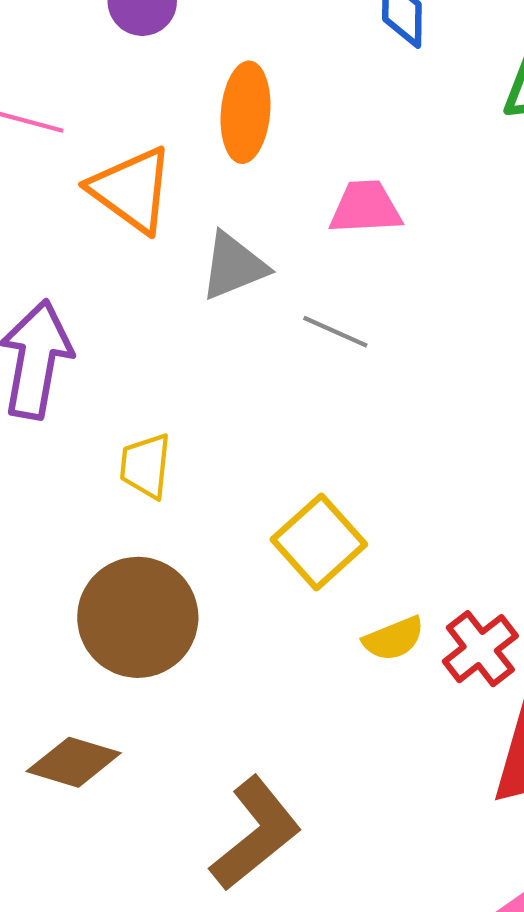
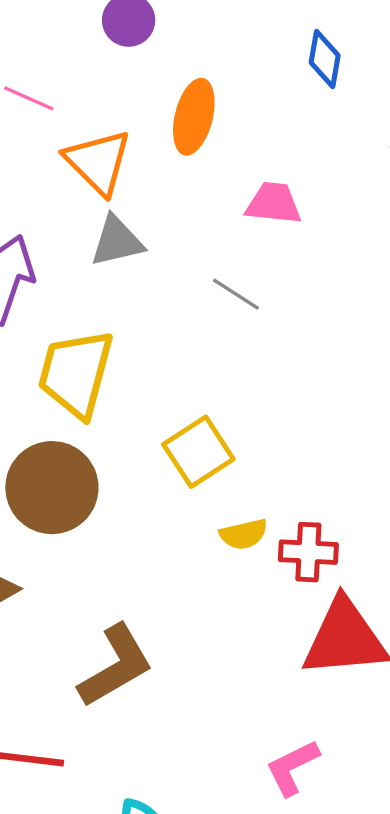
gray triangle: (234, 266) -> (117, 241), moved
yellow trapezoid: (145, 466) -> (76, 373), size x1.8
red cross: (480, 649) -> (308, 552), turned 32

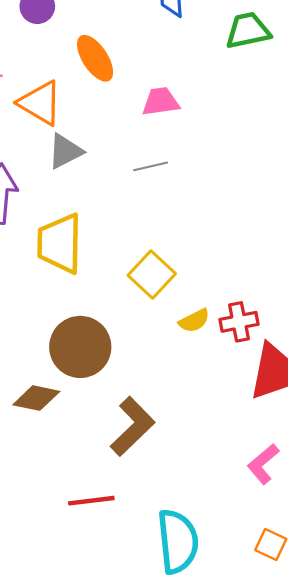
orange ellipse: (194, 117) -> (95, 58), turned -33
gray line: (236, 294) -> (151, 166), turned -32
brown circle: (52, 488) -> (80, 347), moved

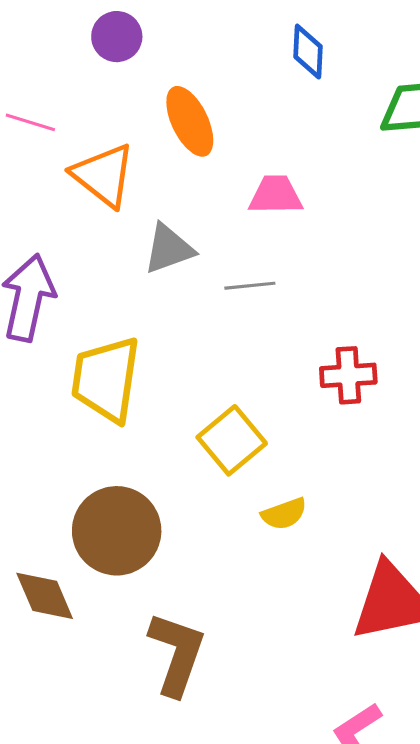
gray triangle: (65, 151) -> (169, 249), moved
red cross: (239, 322) -> (348, 375), moved
brown diamond: (36, 398) -> (45, 596), turned 48
brown L-shape: (132, 426) -> (177, 654), turned -34

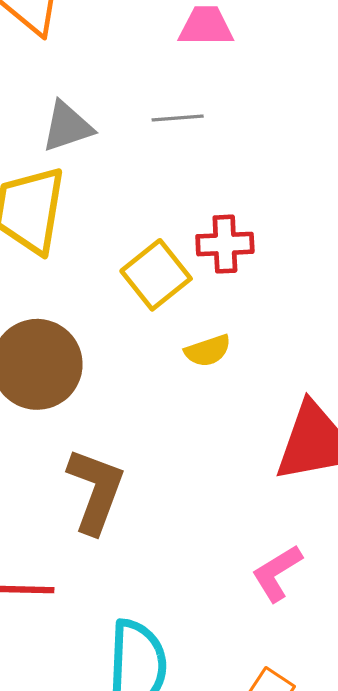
gray triangle: (169, 249) -> (67, 127), moved
red cross: (348, 375) -> (225, 244), moved

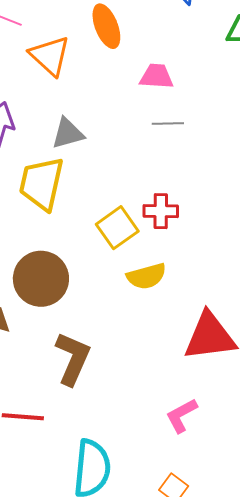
gray line: (178, 118) -> (168, 123), moved
yellow semicircle: (208, 351) -> (146, 276), size x1.4

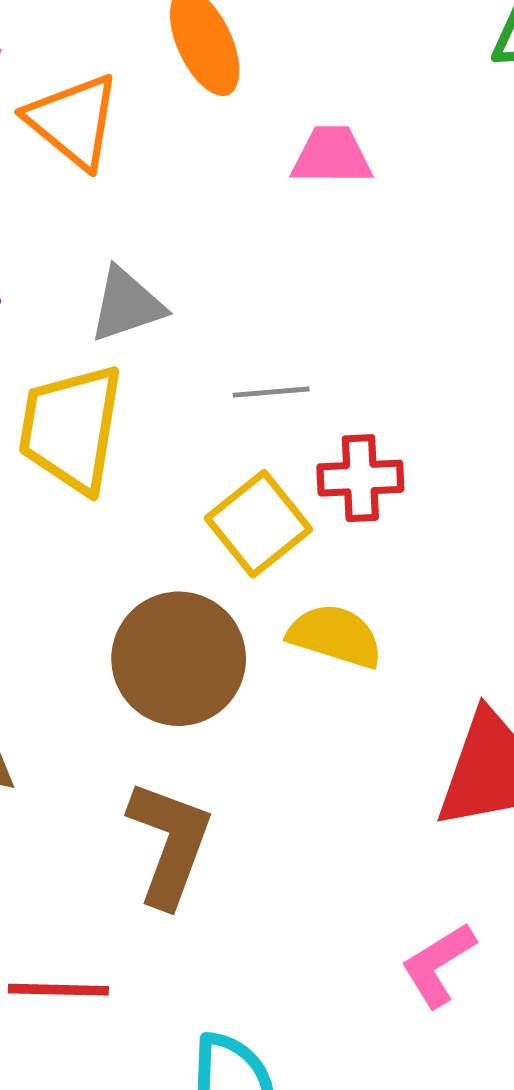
gray line: (168, 123) -> (271, 392), moved
yellow semicircle: (146, 276) -> (335, 636), turned -144
brown circle: (41, 279) -> (179, 659), moved

